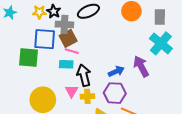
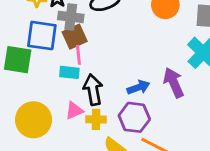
pink line: (72, 51) -> (78, 55), turned 64
pink triangle: (71, 91) -> (74, 111), turned 32

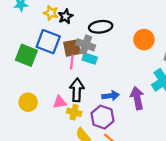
gray cross: (71, 17) -> (86, 45), moved
cyan rectangle: (69, 72) -> (90, 59), moved
yellow circle: (33, 120) -> (28, 102), size x0.7

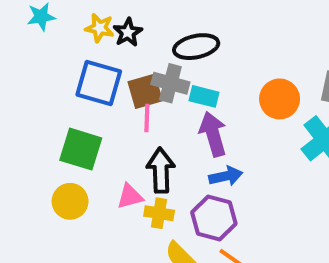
orange circle: (144, 40) -> (280, 99), moved
green square: (26, 55) -> (81, 149), moved
cyan rectangle: (90, 59) -> (204, 96), moved
purple arrow: (137, 98) -> (213, 134), moved

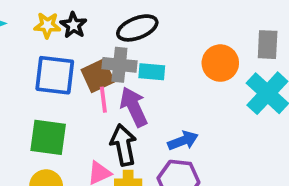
purple arrow: (213, 134) -> (134, 107), moved

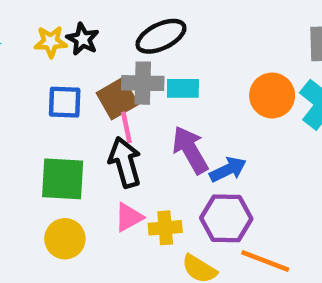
orange circle: (220, 63) -> (272, 95), moved
blue square: (55, 75) -> (65, 102), size x0.7
purple arrow: (134, 107) -> (190, 150), moved
black arrow: (123, 145) -> (125, 162), moved

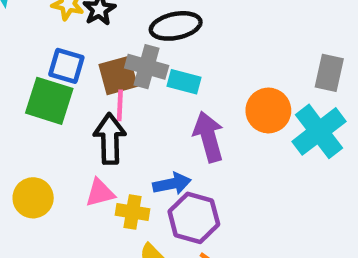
purple arrow: (190, 150) -> (209, 137), moved
blue arrow: (228, 169) -> (172, 184), moved
green square: (63, 179) -> (49, 101), moved

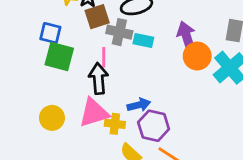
blue square: (66, 66) -> (50, 33), moved
brown square: (118, 75) -> (97, 17), moved
purple arrow: (209, 137) -> (187, 37), moved
pink triangle: (100, 193) -> (94, 113), size x1.6

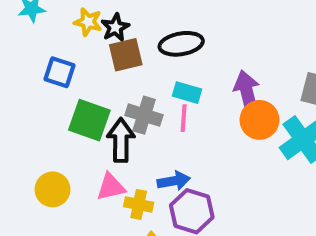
gray cross: (119, 32) -> (144, 115), moved
green square: (59, 56) -> (89, 120), moved
pink line: (104, 57) -> (184, 118), moved
pink triangle: (94, 113) -> (111, 187), size x0.7

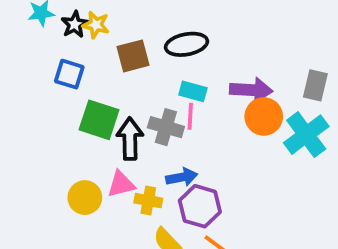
black star: (115, 27) -> (75, 24), moved
purple arrow: (247, 92) -> (251, 90), turned 108
gray cross: (144, 115) -> (166, 127), moved
yellow circle: (53, 189) -> (85, 198), moved

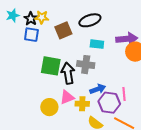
blue square: (69, 74) -> (31, 35), moved
pink line: (190, 116) -> (124, 94), moved

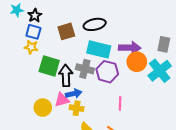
yellow star: (42, 17) -> (31, 47), moved
cyan rectangle: (97, 44) -> (99, 49), size x1.6
blue arrow: (98, 89) -> (74, 94), moved
purple hexagon: (109, 103) -> (107, 72), moved

